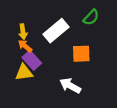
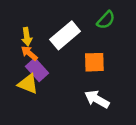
yellow triangle: (24, 72) -> (28, 84), turned 30
white arrow: (70, 86) -> (97, 99), moved

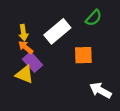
white arrow: (97, 99) -> (100, 90), moved

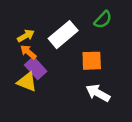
yellow arrow: (23, 33) -> (26, 36), turned -112
white arrow: (100, 90) -> (98, 93), moved

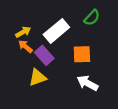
purple rectangle: (36, 68) -> (44, 55), moved
yellow triangle: (27, 82) -> (38, 78), moved, turned -42

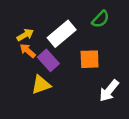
white arrow: (87, 83) -> (109, 91), moved, turned -80

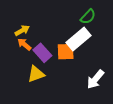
white rectangle: (62, 34) -> (78, 39), moved
orange square: (90, 59) -> (66, 52), moved

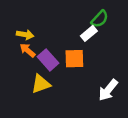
yellow arrow: (22, 30) -> (25, 35), turned 40
white rectangle: (78, 39) -> (89, 33), moved, size x0.6

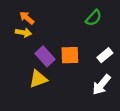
white rectangle: (89, 33) -> (105, 55), moved
orange arrow: (28, 50) -> (27, 18), moved

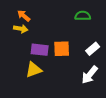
green semicircle: (94, 18) -> (83, 16), turned -133
purple rectangle: (45, 56) -> (40, 50), turned -42

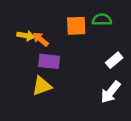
orange arrow: (24, 16) -> (41, 39), moved
orange square: (62, 49) -> (76, 26), moved

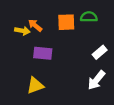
orange arrow: (41, 39) -> (35, 25), moved
yellow triangle: (42, 86) -> (35, 85), moved

